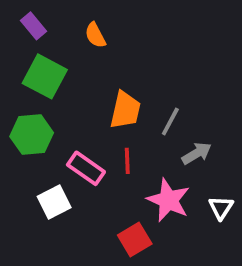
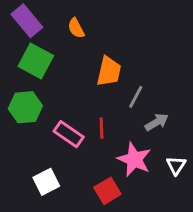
purple rectangle: (33, 26) -> (27, 21), size x1.5
orange trapezoid: (125, 110) -> (109, 71), moved
white square: (54, 202) -> (46, 182), moved

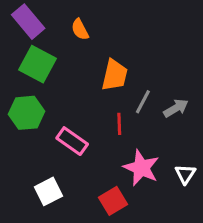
gray arrow: (157, 122) -> (176, 108), moved
red line: (101, 128) -> (119, 124), moved

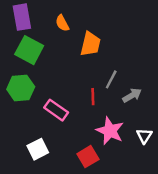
purple rectangle: (28, 22) -> (22, 17), turned 30
orange trapezoid: (115, 75) -> (90, 44), moved
gray arrow: (176, 108) -> (132, 95), moved

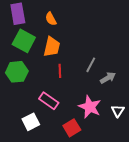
orange trapezoid: (90, 44) -> (52, 47), moved
red line: (93, 97) -> (60, 71), moved
pink rectangle: (56, 110) -> (49, 101), moved

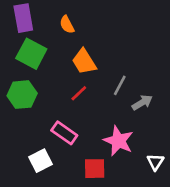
orange trapezoid: (52, 47) -> (84, 62), moved, turned 135
red line: (60, 71) -> (79, 93), turned 48
white triangle: (118, 111) -> (155, 162), moved
red square: (72, 128) -> (95, 169), turned 30

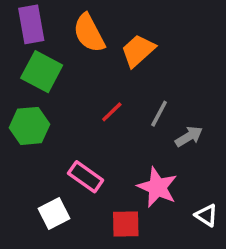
orange semicircle: (67, 25) -> (89, 33), size x1.6
orange trapezoid: (84, 62) -> (138, 51), moved, turned 80
red line: (79, 93) -> (112, 112), moved
white triangle: (155, 162) -> (206, 215), turned -30

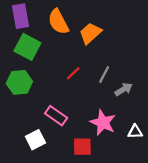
white triangle: (206, 215) -> (135, 132), moved, turned -35

